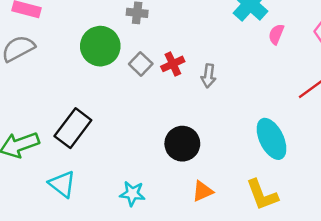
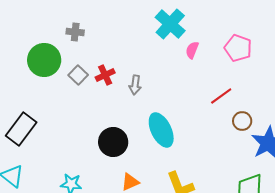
cyan ellipse: (272, 139) -> (161, 130), moved

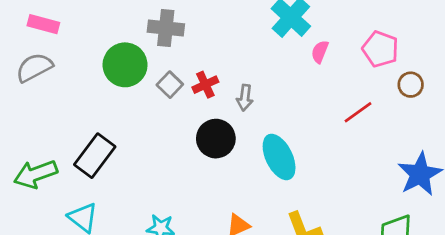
gray cross: (75, 32) -> (166, 28), size x1.5
brown circle: (242, 121) -> (411, 85), moved
black circle: (113, 142) -> (216, 139), moved

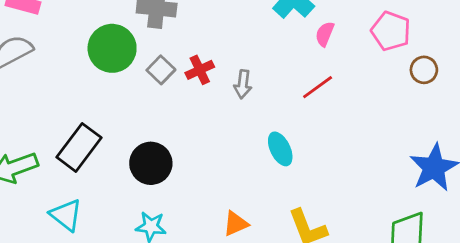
red line: (358, 112) -> (318, 87), moved
black circle: (216, 139) -> (151, 163), moved
cyan ellipse: (279, 157) -> (280, 149), size x0.7

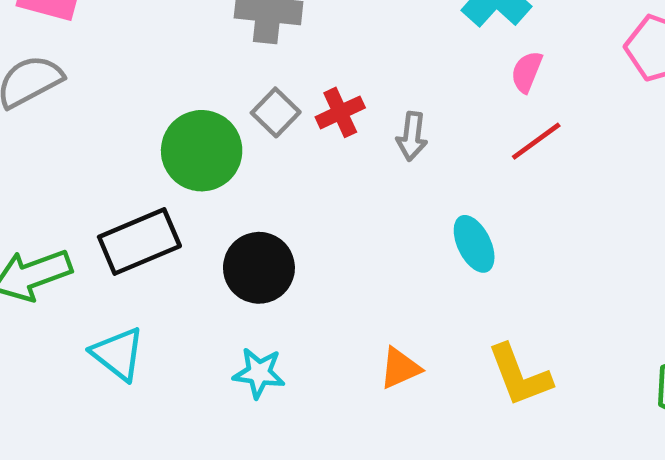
pink semicircle: (325, 34) -> (527, 72), moved
green circle: (112, 48) -> (202, 151), moved
black rectangle: (79, 147) -> (139, 241), turned 30

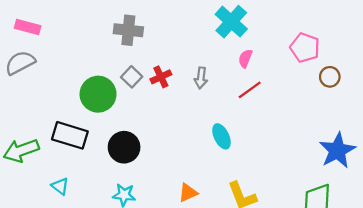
gray arrow: (412, 136) -> (201, 78), moved
black rectangle: (139, 241) -> (70, 135), turned 40
cyan triangle: (118, 354) -> (60, 186), size x0.7

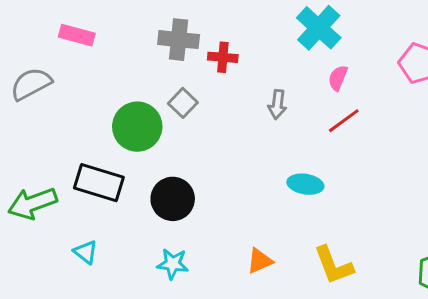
pink rectangle: (28, 27) -> (77, 35), moved
red cross: (161, 77) -> (223, 57), moved, turned 30
cyan ellipse: (221, 136) -> (305, 184), turned -55

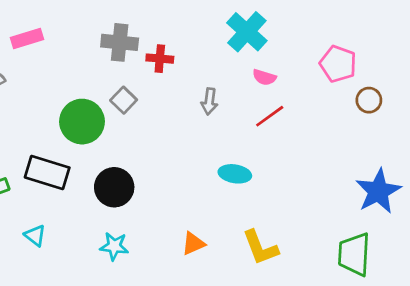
pink rectangle: (77, 35) -> (27, 38), turned -32
pink semicircle: (338, 78) -> (264, 77), turned -95

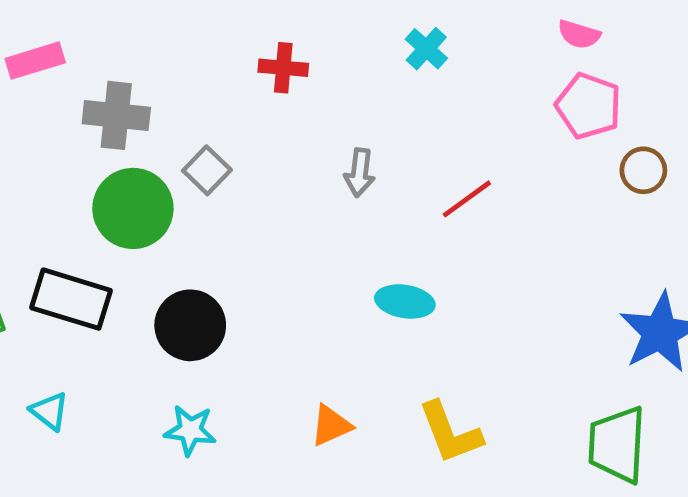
cyan cross: (247, 32) -> (426, 49), size x0.6
gray cross: (120, 42) -> (116, 115), moved
red cross: (160, 59) -> (283, 68), moved
pink semicircle: (264, 77) -> (579, 34), moved

